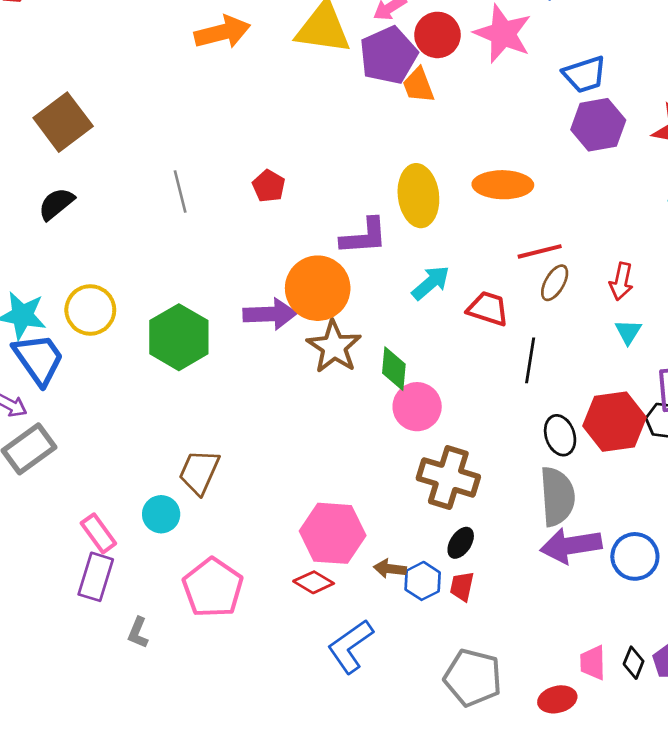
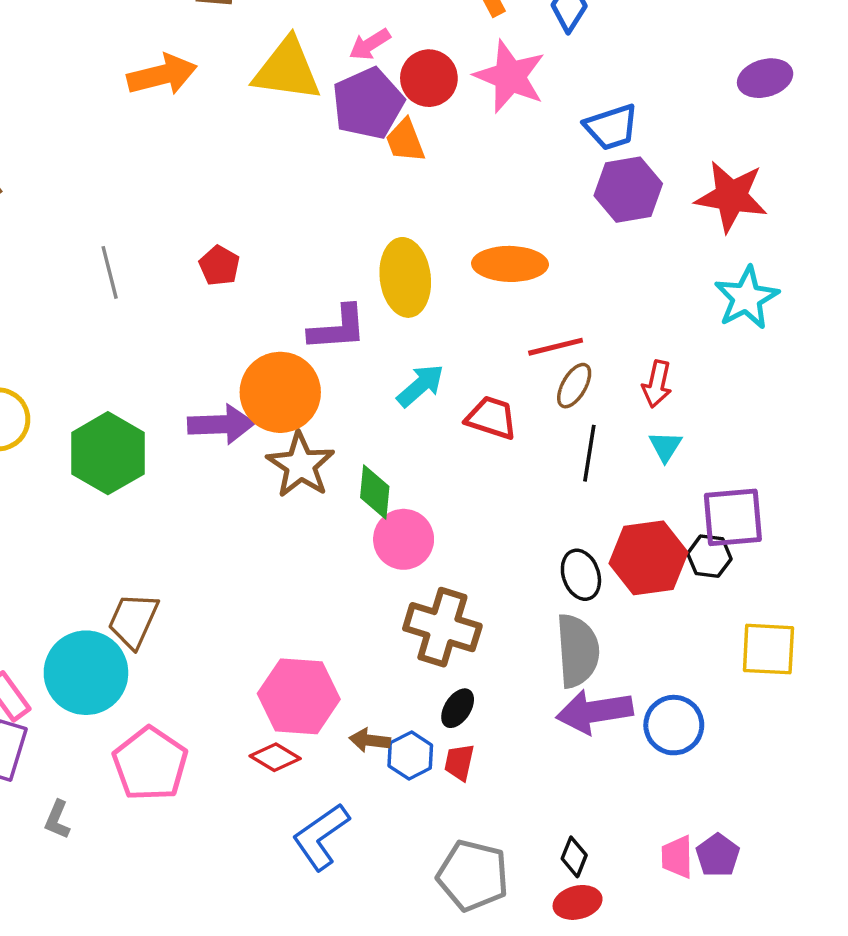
black line: (530, 360) -> (589, 453), moved
cyan circle: (161, 514) -> (86, 673), size x1.8
pink trapezoid: (593, 663) -> (677, 857), moved
black diamond: (634, 663) -> (574, 857), moved

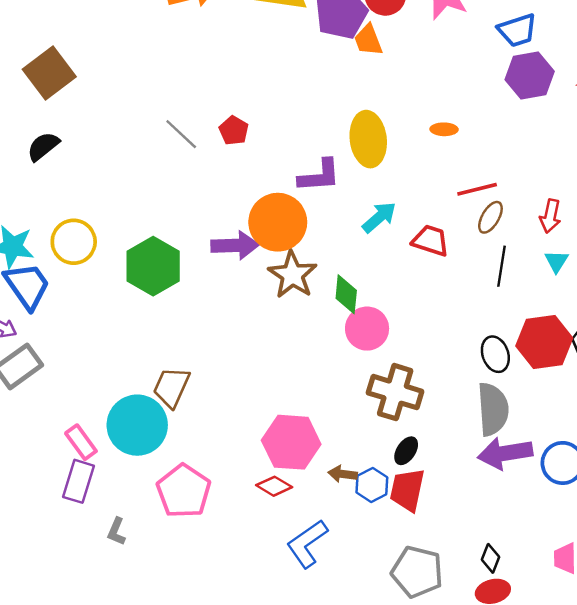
orange ellipse: (510, 264) -> (444, 129), size x0.5
gray line: (110, 272) -> (181, 134), moved, turned -33
red trapezoid: (459, 762) -> (407, 490), size x1.6

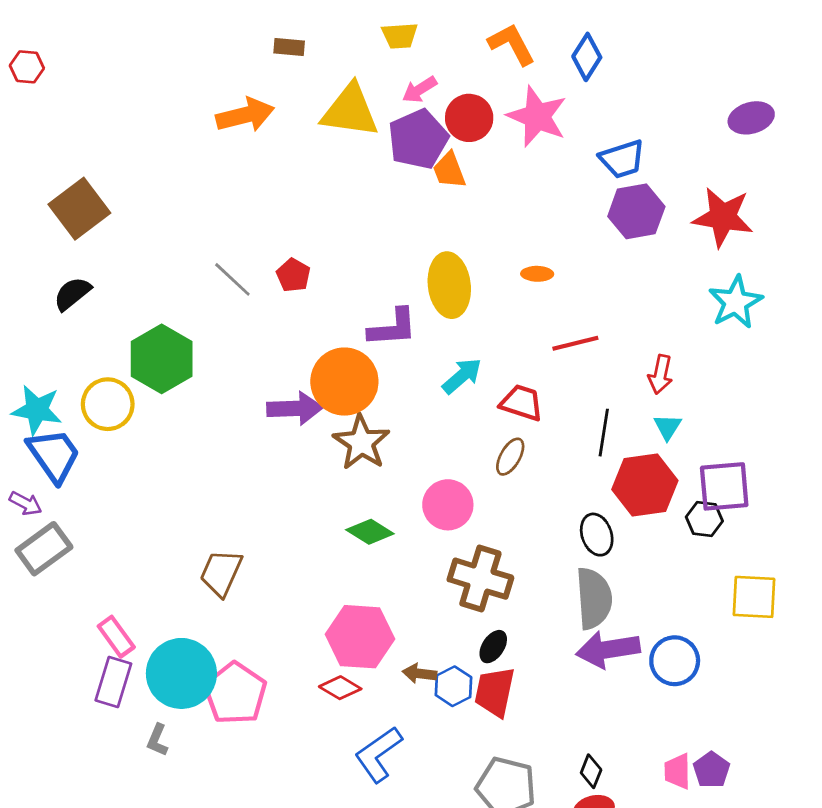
brown ellipse: (490, 217) -> (510, 457), moved
green hexagon: (153, 266) -> (162, 359), moved
green diamond: (346, 294) -> (370, 532), moved, turned -63
red hexagon: (544, 342) -> (645, 485), moved
cyan circle: (137, 425) -> (181, 673), moved

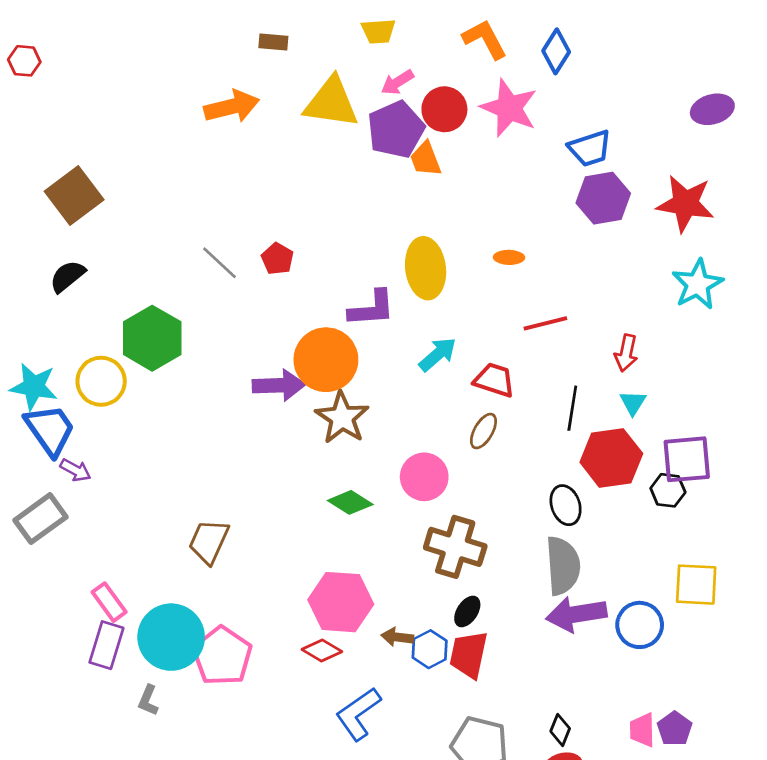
purple arrow: (26, 503) -> (75, 470), moved
yellow square: (754, 597) -> (696, 585), moved

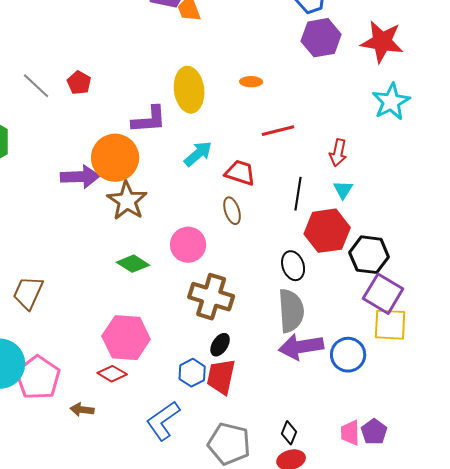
brown ellipse: (483, 431) -> (232, 211), turned -48
purple square: (687, 459) -> (383, 294), moved, turned 36
black hexagon: (668, 490) -> (369, 255), size x1.5
brown arrow: (397, 637) -> (82, 410), moved
blue L-shape: (358, 714) -> (163, 421), moved

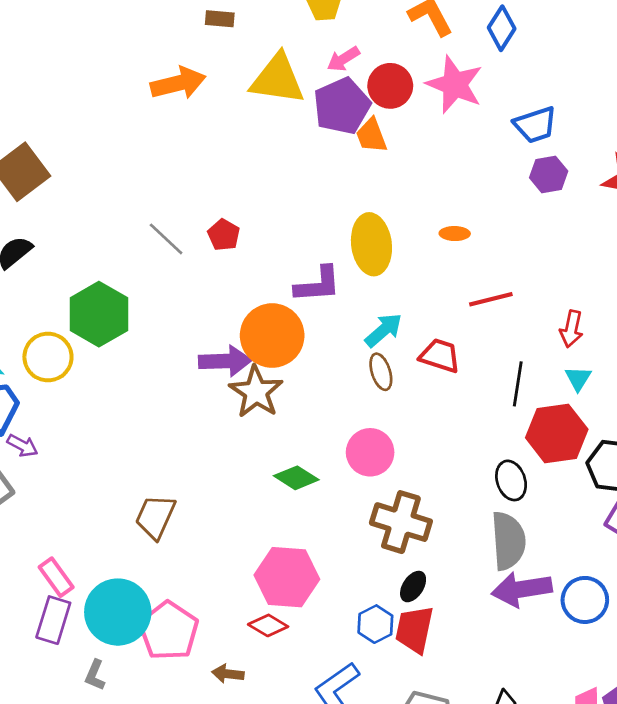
purple hexagon: (321, 38) -> (549, 174), size x0.7
brown star: (127, 201) -> (256, 392), moved
brown ellipse: (232, 211) -> (381, 372), moved

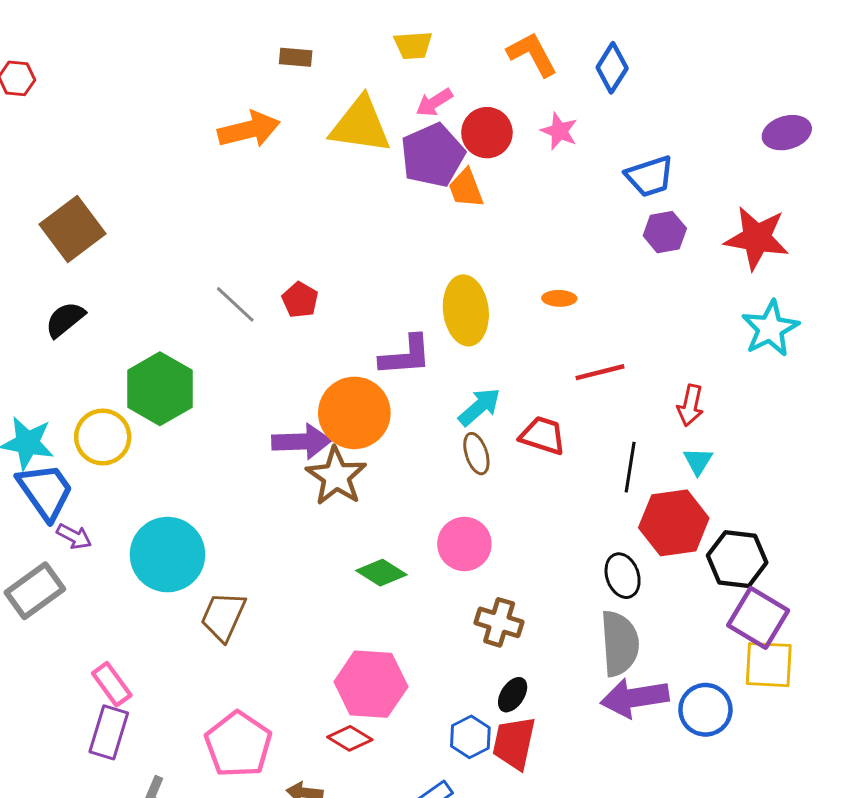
pink star: (455, 85) -> (559, 131), size x0.6
brown cross: (401, 522) -> (499, 622), size x0.7
cyan circle: (118, 612) -> (167, 555), moved

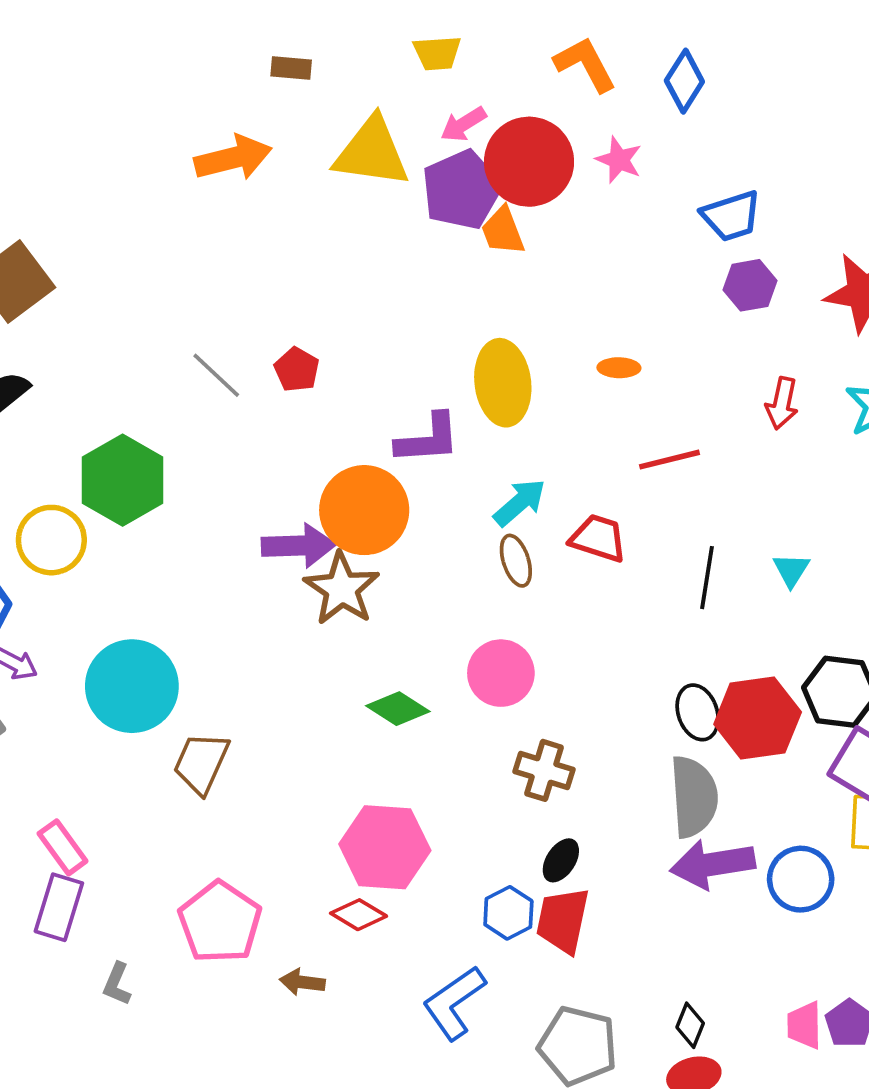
red circle: (487, 133) -> (529, 162), size x1.4
red arrow: (690, 405) -> (782, 403), moved
red hexagon: (674, 523) -> (758, 718), moved

